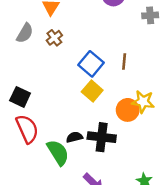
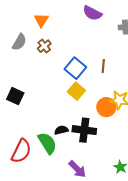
red semicircle: (27, 129) -> (21, 151), moved, turned 50

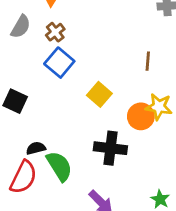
brown line: (103, 66) -> (148, 61), moved
blue square: (75, 68) -> (59, 63), moved
black semicircle: (61, 130) -> (36, 148), moved

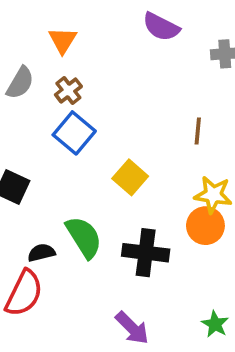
orange circle: (141, 116) -> (205, 226), moved
green semicircle: (59, 166) -> (84, 237), moved

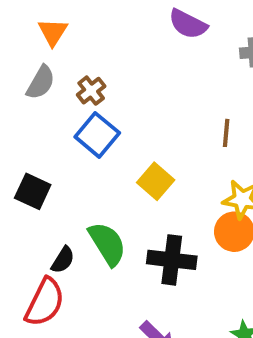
orange triangle: (63, 40) -> (53, 32), moved
black semicircle: (41, 253) -> (63, 260), turned 136

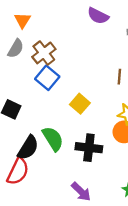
brown cross: (91, 91) -> (44, 53), size x1.5
black semicircle: (63, 260) -> (28, 148), size x1.6

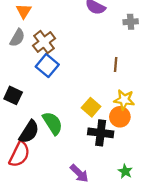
yellow square: (80, 104) -> (91, 107), moved
black cross: (89, 148) -> (101, 133), moved

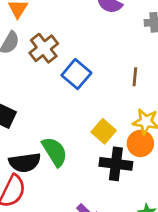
blue square: (47, 66) -> (76, 74), moved
black semicircle: (29, 132) -> (25, 163), turned 50

